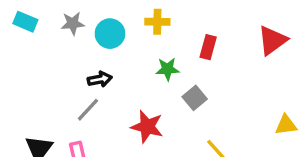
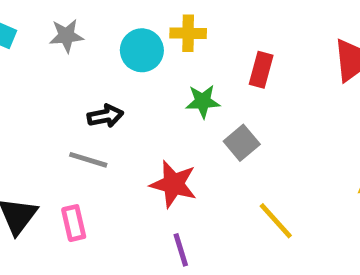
cyan circle: (110, 34) -> (142, 50), moved
gray line: (88, 110) -> (88, 160), turned 64

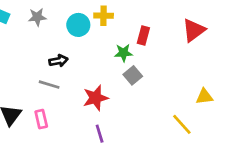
green star: (203, 101) -> (123, 53), moved
red star: (174, 184) -> (96, 98), turned -30
yellow line: (276, 221) -> (182, 124), moved

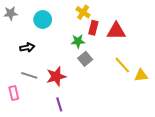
yellow cross: (104, 16) -> (83, 12), moved, turned 32
red triangle: (194, 30) -> (116, 31), moved, turned 36
gray line: (49, 85) -> (29, 75), moved
yellow line: (182, 124) -> (122, 65), moved

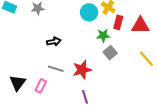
cyan circle: (43, 20) -> (89, 12), moved
pink rectangle: (14, 93) -> (41, 86), turned 40

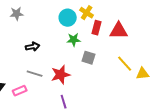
green star: (103, 35) -> (74, 40), moved
gray square: (110, 53) -> (89, 58), turned -32
pink rectangle: (41, 86) -> (20, 91), turned 40

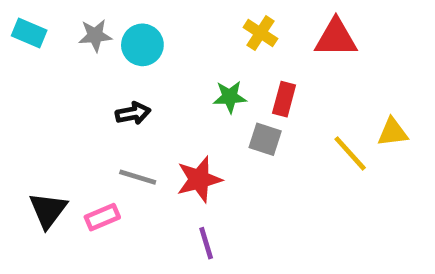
cyan circle: (68, 18) -> (142, 45), moved
red rectangle: (97, 28) -> (284, 99), moved
red triangle: (119, 31) -> (336, 38), moved
yellow triangle: (143, 74) -> (393, 132), moved

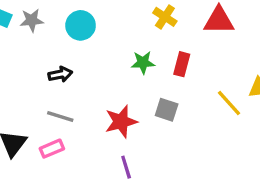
gray star: (95, 35) -> (32, 20), moved
black arrow: (133, 113) -> (60, 74), moved
gray square: (265, 139) -> (167, 110), moved
gray line: (138, 177) -> (60, 117), moved

